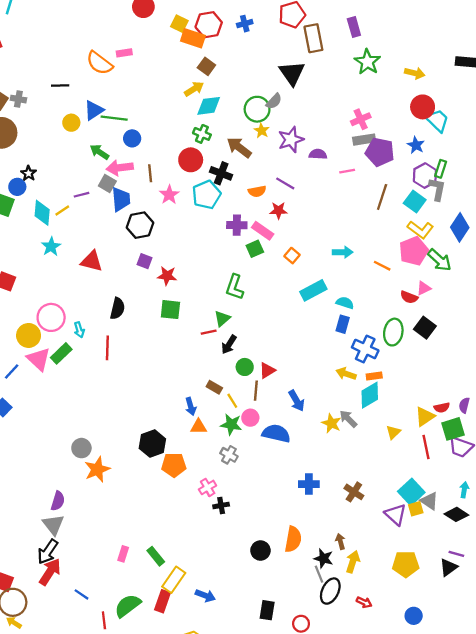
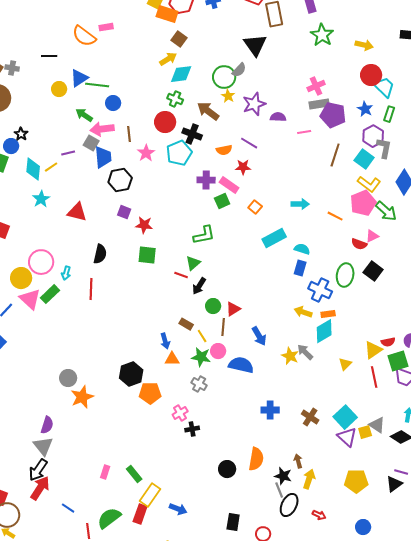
green rectangle: (441, 169) -> (389, 114), moved
green L-shape: (235, 287) -> (204, 235), turned -120
cyan arrow: (79, 330) -> (66, 273), turned 32
red line: (209, 332) -> (181, 275), turned 32
cyan square: (411, 492) -> (345, 417), moved

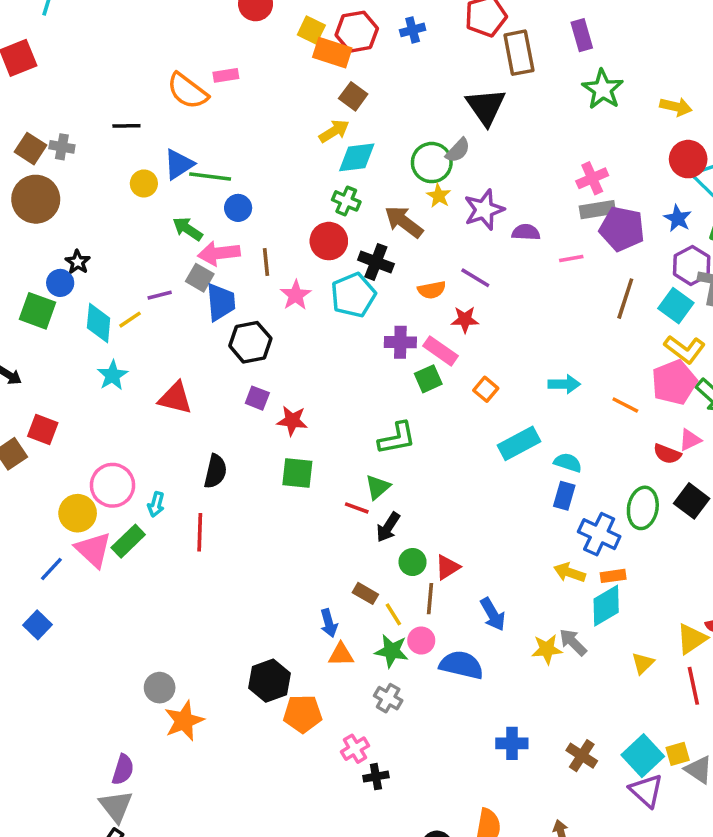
yellow star: (290, 356) -> (547, 649), turned -30
yellow square: (365, 432) -> (678, 754), moved

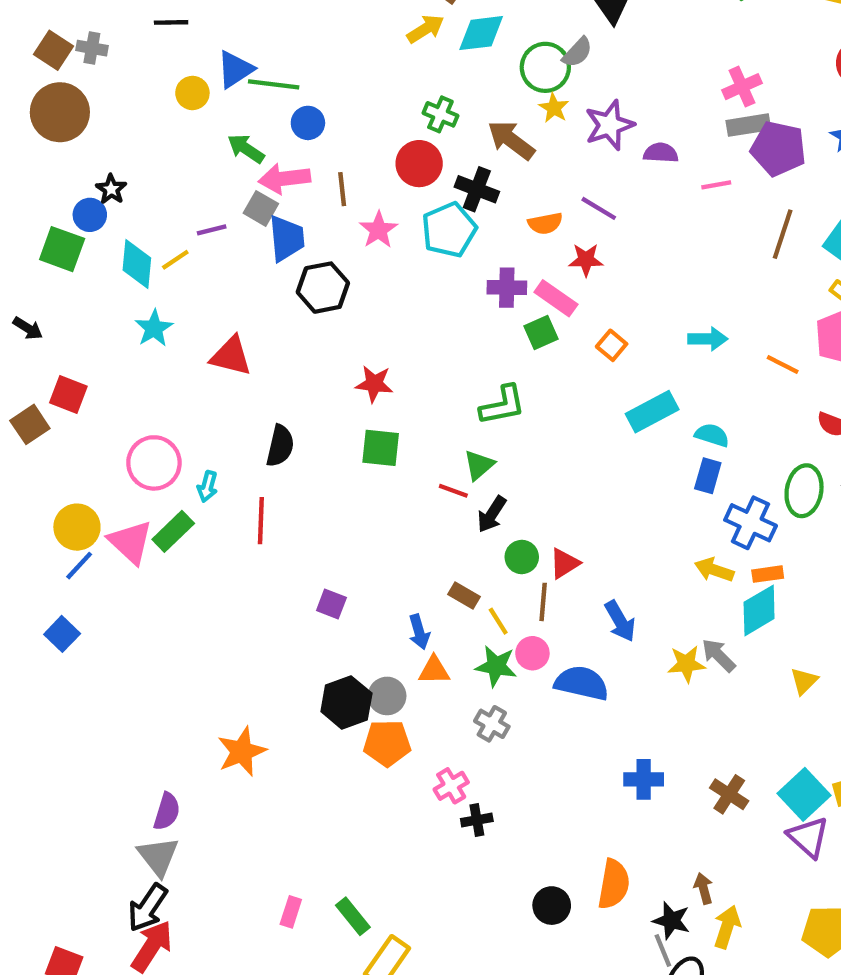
cyan diamond: (357, 157) -> (481, 33), moved
purple square: (257, 398) -> (331, 604), moved
yellow circle: (78, 513) -> (77, 527), moved
gray circle: (160, 688) -> (387, 696), moved

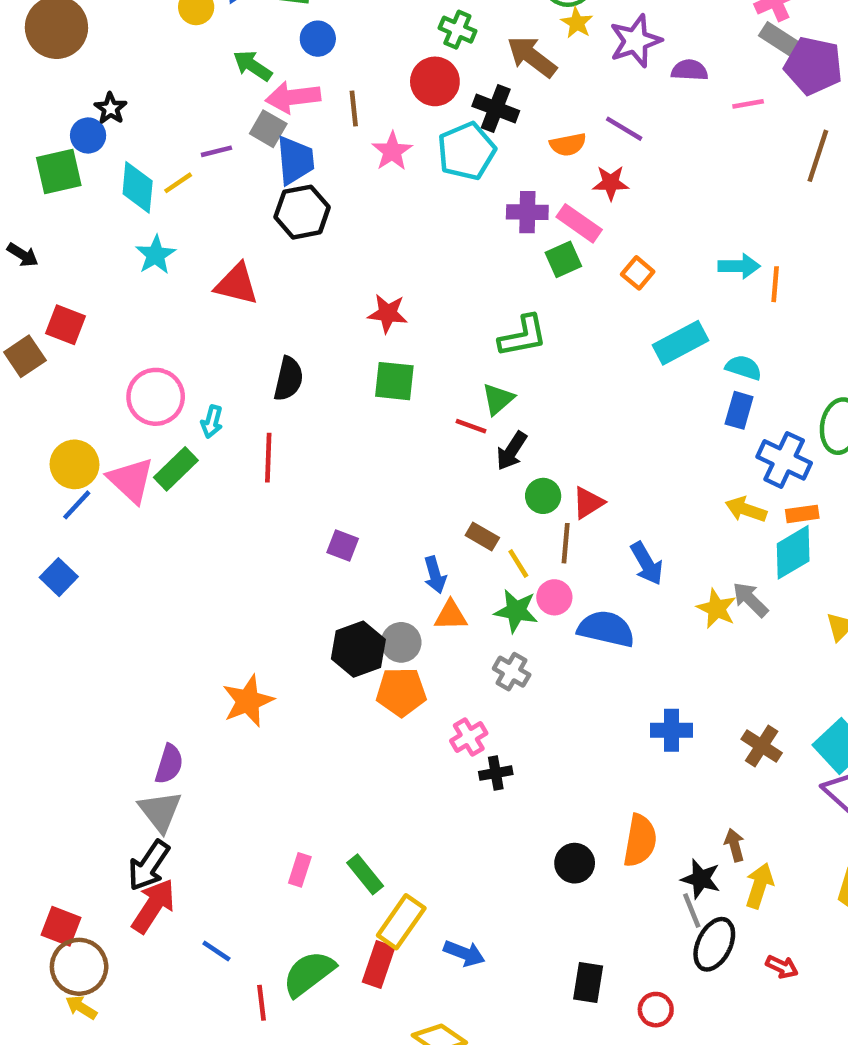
gray rectangle: (748, 125) -> (782, 41), turned 42
green square: (62, 249) -> (59, 172), turned -33
black hexagon: (323, 288) -> (302, 212), moved
orange line: (783, 365) -> (775, 284), moved, turned 68
yellow star: (686, 664) -> (717, 609), turned 30

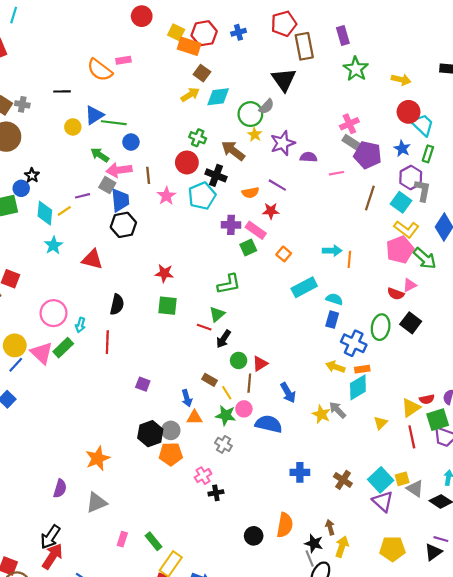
gray triangle: (160, 811) -> (97, 502), moved, turned 45

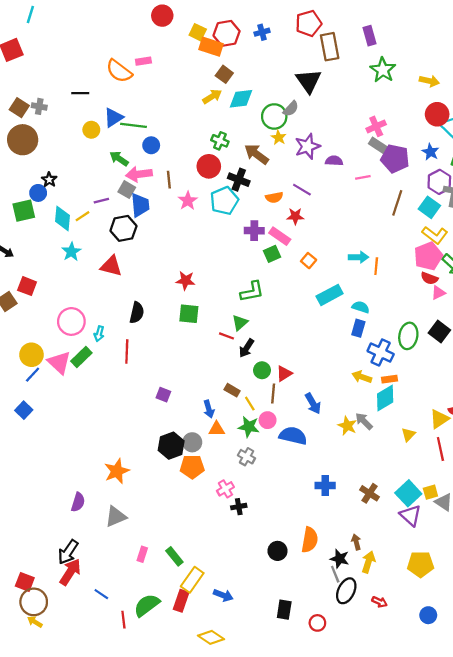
black hexagon: (123, 225) -> (123, 228), moved
red semicircle: (396, 294) -> (429, 278), moved

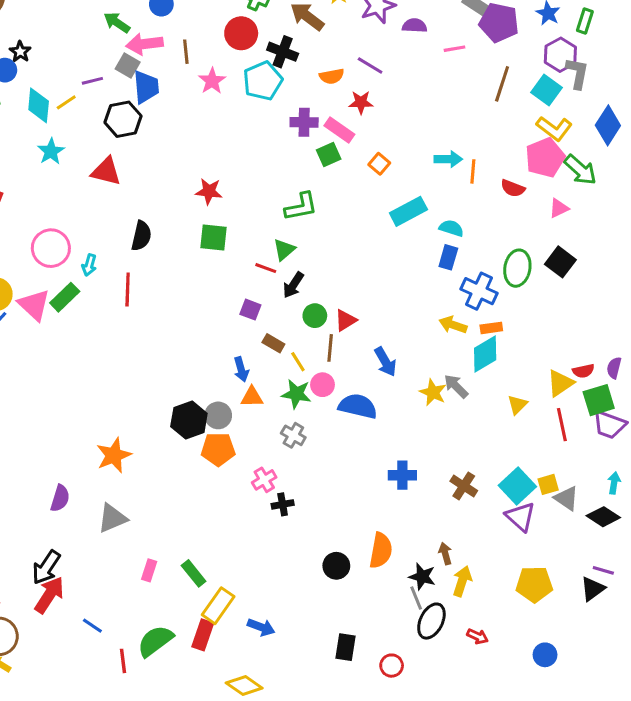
red semicircle: (429, 278) -> (513, 188), moved
purple square: (163, 395) -> (250, 310), moved

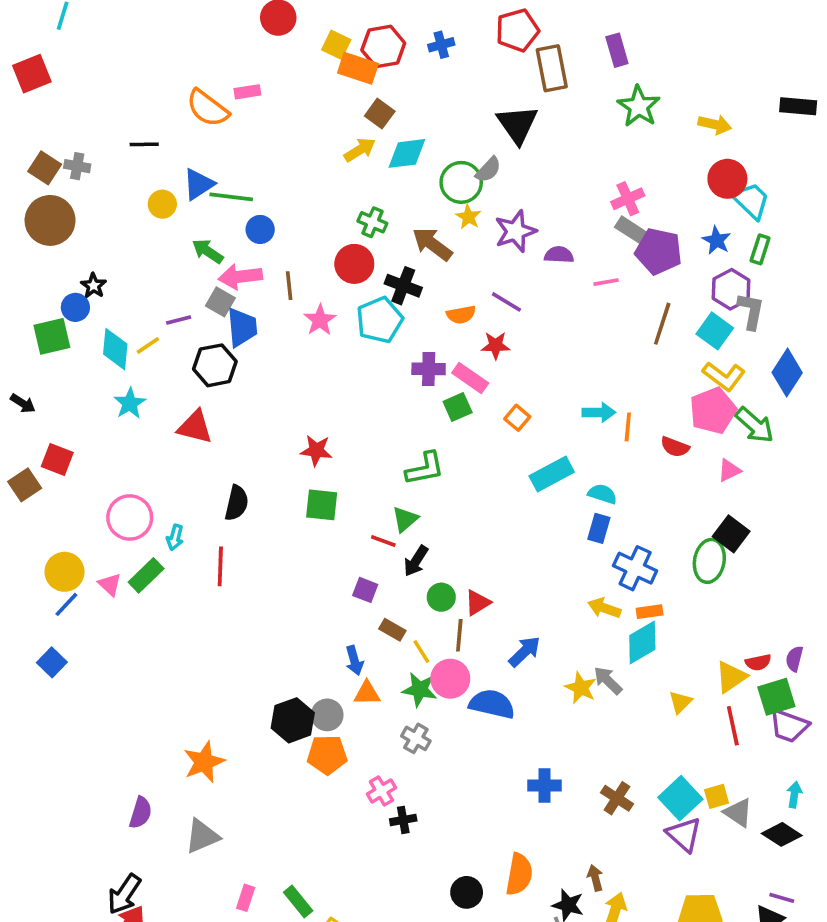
green ellipse: (517, 268) -> (709, 561), moved
pink triangle: (34, 305) -> (110, 584), size x0.6
blue arrow: (385, 362) -> (525, 652), turned -104
pink circle: (322, 385) -> (450, 679), size x1.4

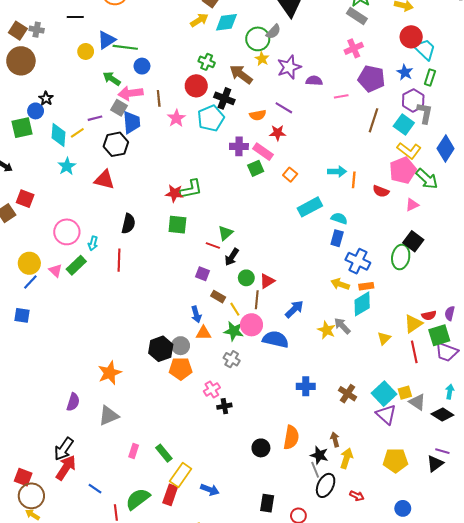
gray rectangle: (633, 231) -> (357, 16), moved
green L-shape: (425, 469) -> (191, 189), moved
blue square: (52, 662) -> (22, 315), turned -35

